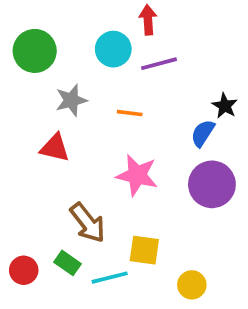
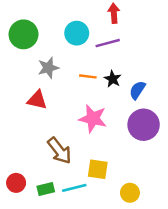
red arrow: (148, 20) -> (114, 13), moved
black star: (225, 106) -> (113, 79), moved
green rectangle: (68, 263) -> (46, 189), moved, turned -49

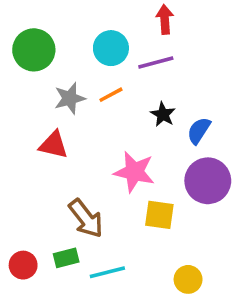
orange line: (88, 76) -> (111, 95), moved, turned -35
yellow square: (98, 169) -> (159, 215), moved
green rectangle: (46, 189) -> (66, 258), moved

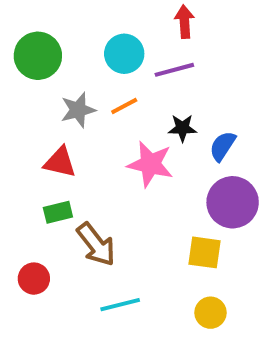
black star: (163, 114) -> (182, 128), turned -30
pink star: (134, 172) -> (150, 164), moved
yellow square: (159, 215) -> (204, 252), moved
green rectangle: (66, 258) -> (58, 212), moved
red circle: (23, 265) -> (34, 279), moved

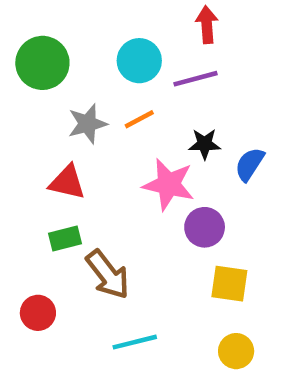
purple circle: (233, 202) -> (205, 227), moved, size x0.7

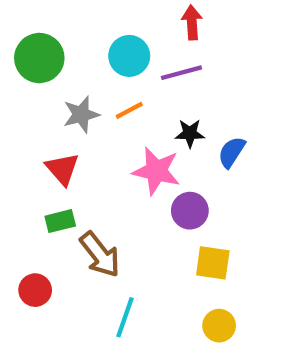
red triangle: (67, 182) -> (62, 169), turned 36
cyan line: (135, 342) -> (125, 317), turned -57

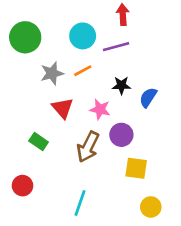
red triangle: (62, 169) -> (63, 108), moved
pink star: (156, 171) -> (100, 109), size x0.7
green rectangle: (60, 221) -> (39, 142), turned 48
brown arrow: (100, 255) -> (88, 147), moved, turned 64
yellow circle: (219, 326) -> (151, 207), moved

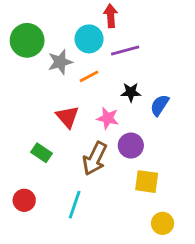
red arrow: (123, 15) -> (111, 16), moved
gray star: (52, 73) -> (60, 62), moved
cyan line: (80, 203) -> (75, 205), moved

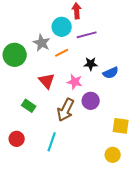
green circle: (27, 40) -> (15, 55), moved
gray star: (60, 62) -> (42, 43), turned -30
blue semicircle: (160, 105) -> (111, 73), turned -147
yellow square: (147, 182) -> (121, 126), moved

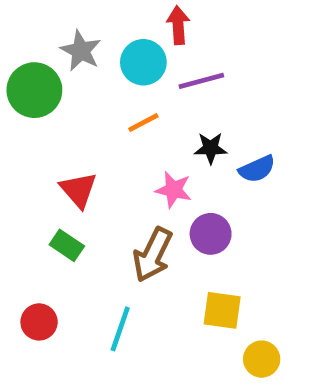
gray star: (42, 43) -> (81, 51), moved
green circle: (15, 55) -> (34, 90), moved
red triangle: (47, 81) -> (78, 190), moved
yellow square: (121, 126) -> (222, 310), moved

